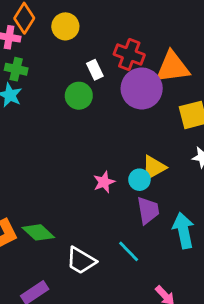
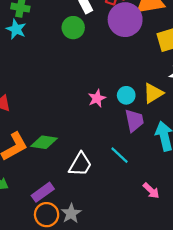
yellow triangle: (154, 167) -> (153, 93), moved
green diamond: (38, 232) -> (44, 142), turned -32
white trapezoid: (81, 261) -> (80, 164), turned -88

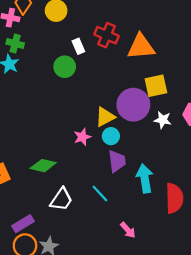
purple circle: (125, 20) -> (133, 105), moved
yellow triangle: (153, 93) -> (105, 117), moved
green diamond: (44, 142) -> (43, 166), moved

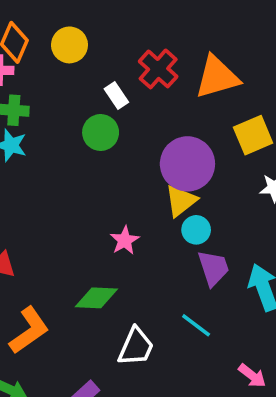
red cross: (107, 35) -> (158, 69), turned 30
purple circle: (133, 105) -> (187, 164), moved
pink star: (82, 137) -> (125, 240), moved

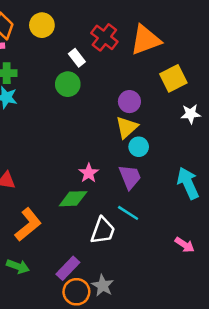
purple circle: (187, 164) -> (129, 102), size x0.6
pink star: (125, 240) -> (89, 173), moved
purple trapezoid: (213, 268) -> (130, 177), moved
cyan line: (196, 325) -> (128, 213), moved

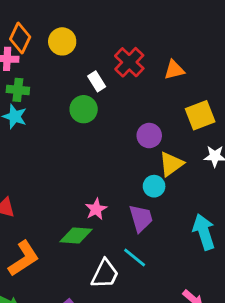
orange triangle: (146, 40) -> (174, 70), size x0.6
yellow triangle: (127, 127) -> (171, 164), moved

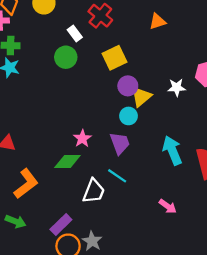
orange triangle: (174, 70) -> (158, 21), moved
yellow square: (200, 115) -> (115, 58), moved
purple circle: (149, 136) -> (128, 86), moved

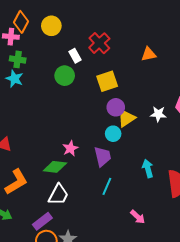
cyan arrow: (172, 150) -> (148, 168), size x0.7
cyan line: (117, 176) -> (107, 186), moved, turned 72
white trapezoid: (94, 191) -> (58, 195), moved

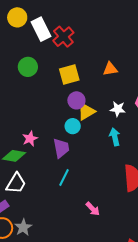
orange triangle: (149, 54) -> (110, 69), moved
white rectangle: (75, 56) -> (41, 29), moved, size x1.6
cyan arrow: (148, 168) -> (115, 137), moved

